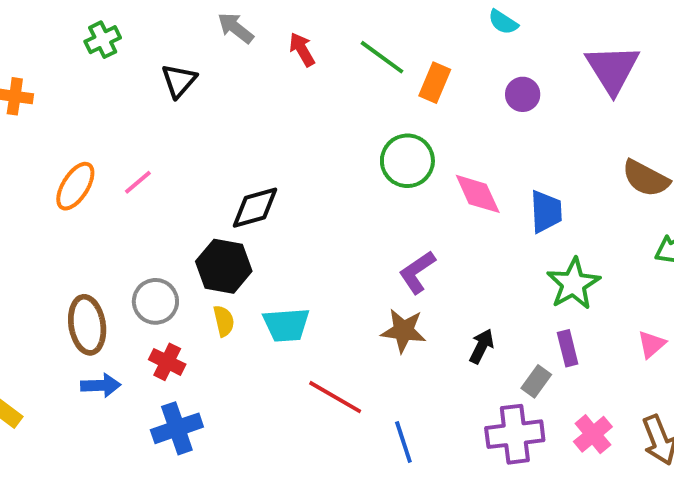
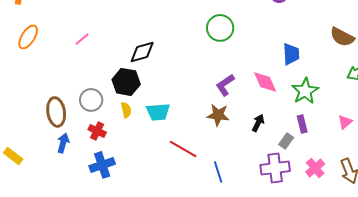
orange ellipse: (75, 186) -> (28, 37), moved
pink diamond: (478, 194) -> (265, 82), moved
blue arrow: (101, 385) -> (63, 143), turned -72

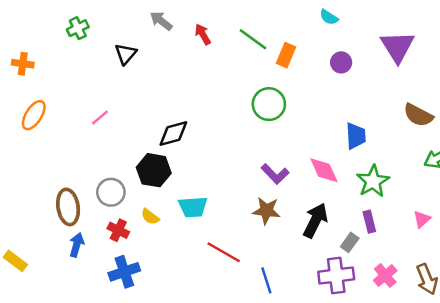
purple L-shape: (225, 85) -> (275, 174), turned -100
yellow semicircle: (126, 110) -> (150, 217), moved, turned 140
black arrow: (258, 123) -> (315, 220), size x1.6

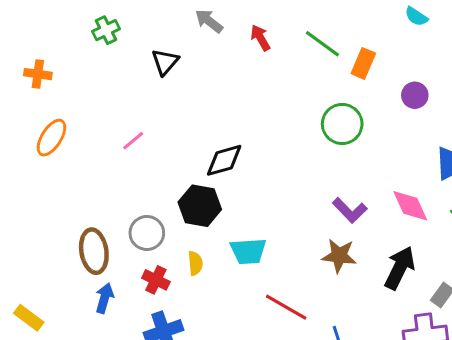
purple circle: (341, 62) -> (415, 95), moved
yellow semicircle: (150, 217) -> (195, 263), turned -132

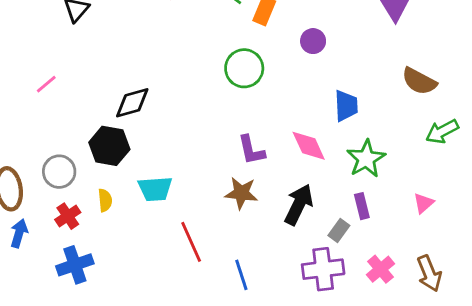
purple L-shape: (350, 210) -> (251, 150), turned 32
red cross: (156, 280) -> (68, 216), turned 30
red line: (286, 307) -> (191, 242), turned 36

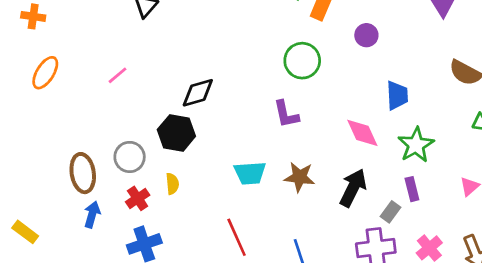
purple L-shape: (251, 150) -> (286, 114), moved
cyan trapezoid: (155, 189) -> (250, 173), moved
red line: (191, 242) -> (237, 237), moved

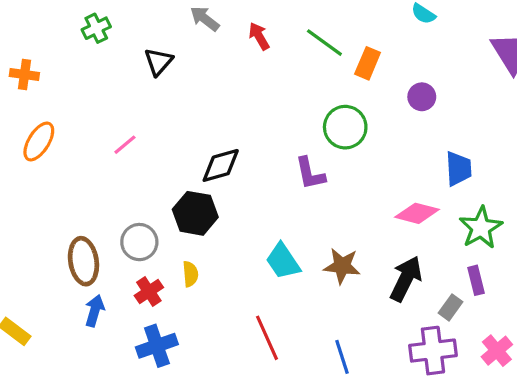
purple L-shape: (286, 114) -> (310, 173), moved
pink diamond: (362, 133) -> (417, 213), turned -51
cyan trapezoid: (250, 173) -> (283, 261), turned 60

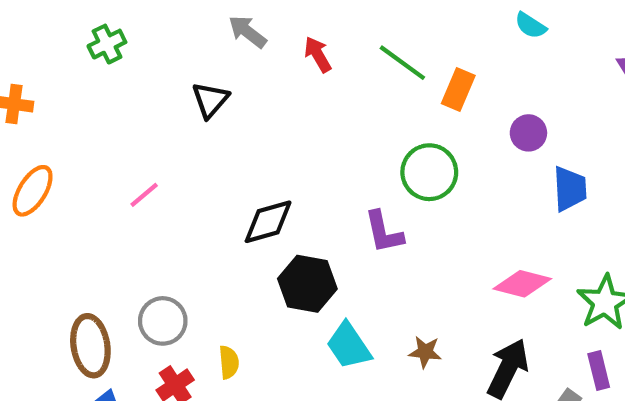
black triangle: (158, 62) -> (210, 100), moved
blue trapezoid: (459, 169) -> (570, 189), moved
black hexagon: (195, 213) -> (307, 284), moved
brown star: (342, 266) -> (425, 352), size x0.7

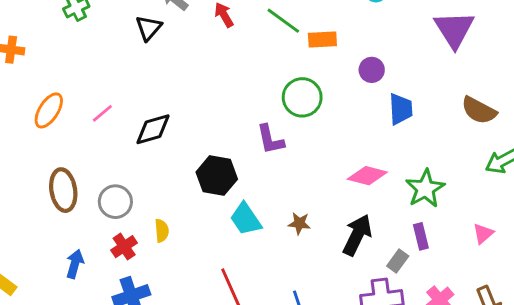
orange rectangle: (458, 90) -> (322, 39), turned 64
black triangle: (210, 100) -> (149, 28), moved
orange ellipse: (33, 191) -> (49, 110), moved
black diamond: (268, 222) -> (153, 129), moved
brown ellipse: (90, 346) -> (63, 190), moved

